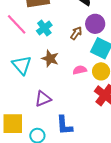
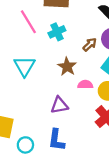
brown star: (50, 59) -> (67, 67), moved
purple triangle: (43, 99) -> (59, 105), moved

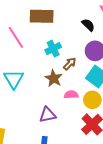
cyan cross: (57, 32) -> (53, 49), moved
brown arrow: (90, 44) -> (70, 64), moved

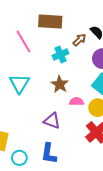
brown arrow: (70, 64) -> (79, 40), moved
purple triangle: (48, 115) -> (52, 121), turned 30

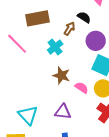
cyan triangle: (19, 83) -> (28, 115), moved
pink semicircle: (77, 101) -> (82, 88), turned 48

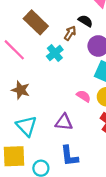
brown rectangle: (37, 18) -> (36, 22), turned 55
brown star: (61, 75) -> (21, 90), moved

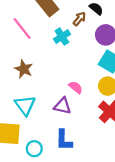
pink semicircle: (84, 96) -> (76, 87), moved

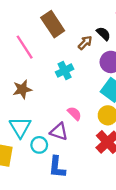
cyan cross: (62, 37) -> (65, 71), moved
brown star: (24, 69) -> (22, 89), turned 30
cyan circle: (34, 149) -> (39, 145), moved

